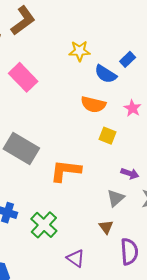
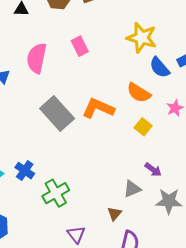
yellow star: (80, 51) -> (142, 38), size x1.4
pink rectangle: (23, 77) -> (80, 46), size x0.7
orange L-shape: (66, 171) -> (98, 108), moved

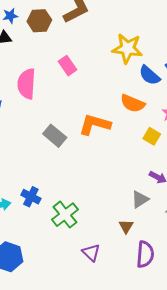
gray rectangle: (57, 114) -> (55, 136), size x0.7
yellow square: (143, 127) -> (152, 136), moved

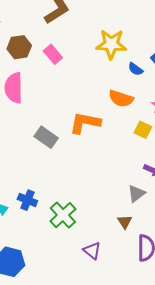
brown hexagon: (39, 21) -> (19, 47), moved
pink rectangle: (67, 66) -> (53, 54), moved
blue semicircle: (150, 75) -> (135, 69), size x0.7

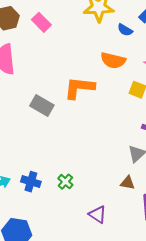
blue cross: (27, 200) -> (31, 182), moved
green cross: (63, 215) -> (65, 182), size x0.6
brown triangle: (125, 222) -> (128, 183), turned -42

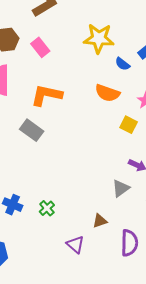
orange L-shape: (79, 88) -> (46, 95), moved
brown triangle: (128, 183) -> (100, 221), moved, turned -35

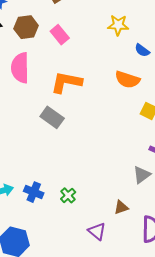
yellow star: (99, 38) -> (118, 25), size x0.7

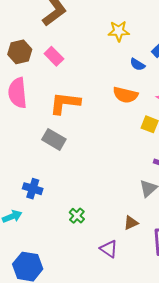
yellow star: (118, 25) -> (119, 31), moved
blue cross: (34, 192) -> (33, 189), moved

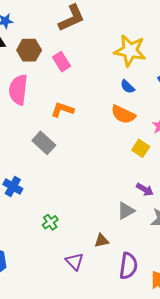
yellow star: (119, 31) -> (130, 51), size x1.5
blue semicircle: (137, 64) -> (127, 87), moved
orange L-shape: (65, 103) -> (62, 110), size x0.7

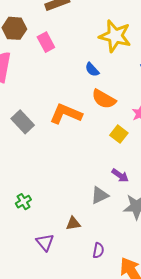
blue semicircle: (127, 87) -> (92, 70), moved
orange L-shape: (62, 110) -> (66, 114), moved, size x1.4
purple semicircle: (128, 266) -> (98, 250), size x0.6

